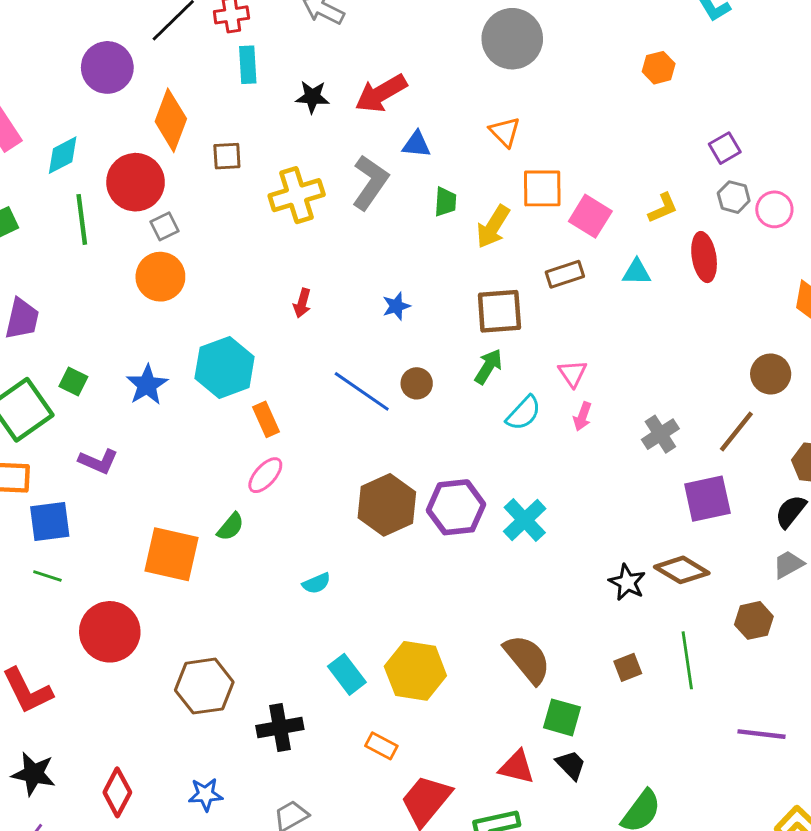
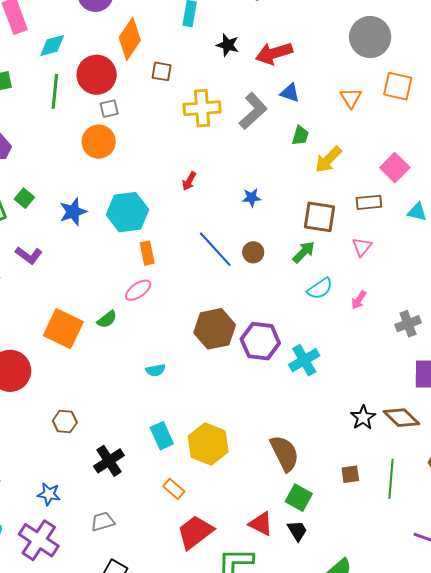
orange square: (542, 188) -> (398, 86), moved
pink triangle: (573, 373) -> (362, 247), moved
brown hexagon: (204, 686) -> (65, 422), size x0.6
black cross: (280, 727) -> (109, 461), turned -36

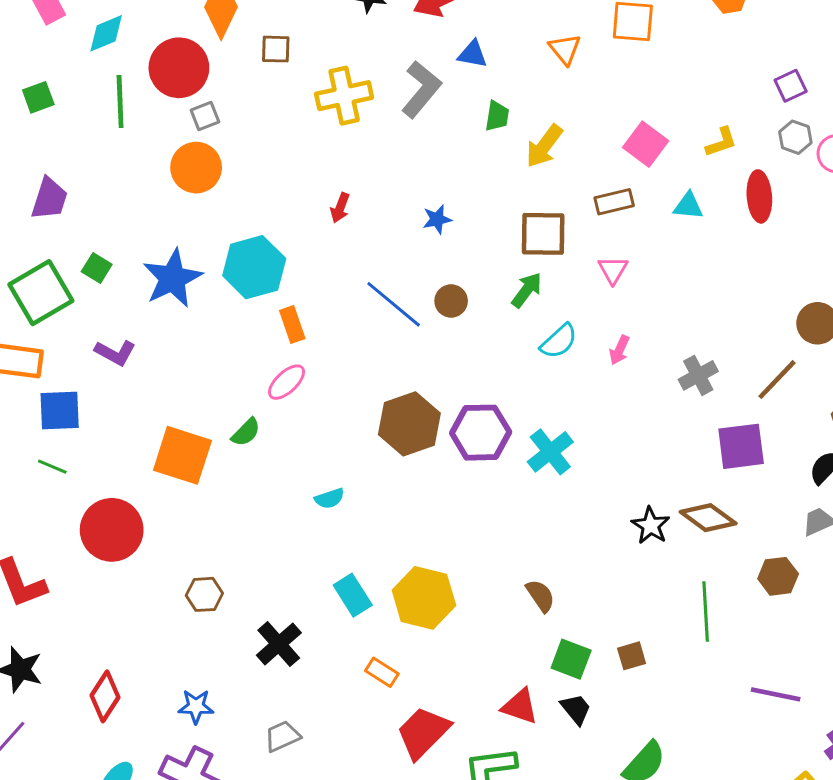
blue star: (73, 212) -> (172, 278), size x1.4
brown semicircle: (285, 453) -> (540, 596), size x0.6
brown square: (350, 474) -> (632, 656), moved

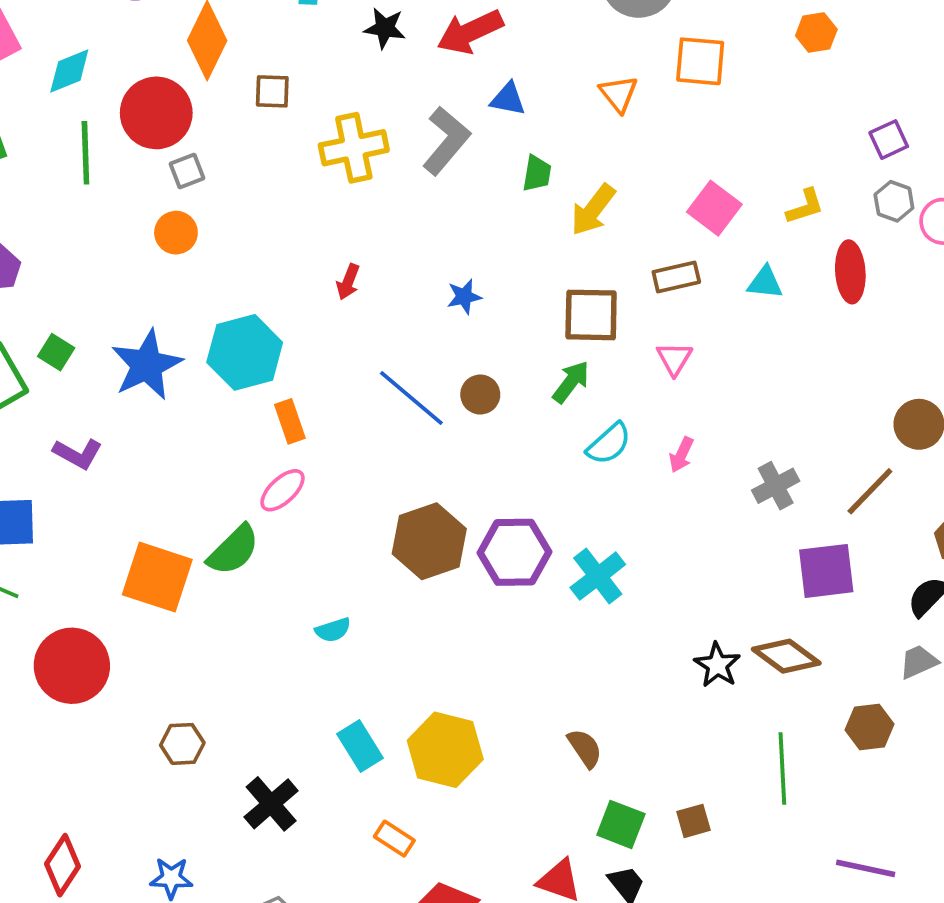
orange circle: (196, 168) -> (176, 233), size x0.7
green semicircle: (246, 432) -> (233, 550), size x1.5

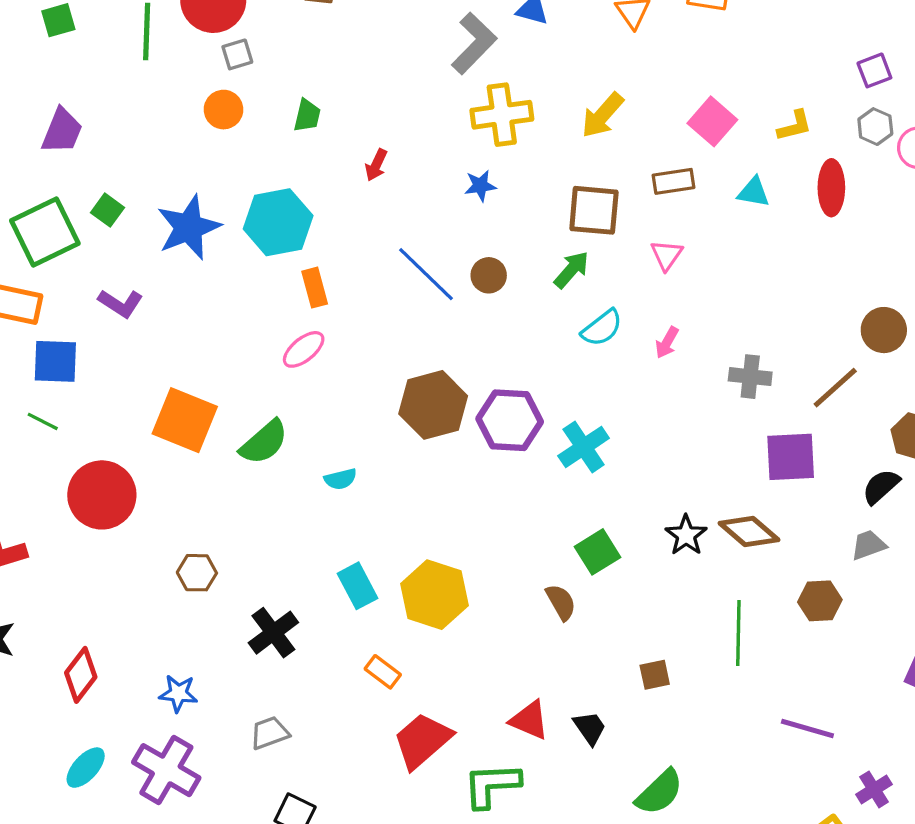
yellow cross: (354, 148) -> (502, 115), moved
green trapezoid: (537, 173) -> (307, 116), moved
gray cross: (776, 486) -> (750, 377), turned 30
green semicircle: (233, 550) -> (264, 442), moved
green square: (621, 824) -> (597, 552), moved, turned 33

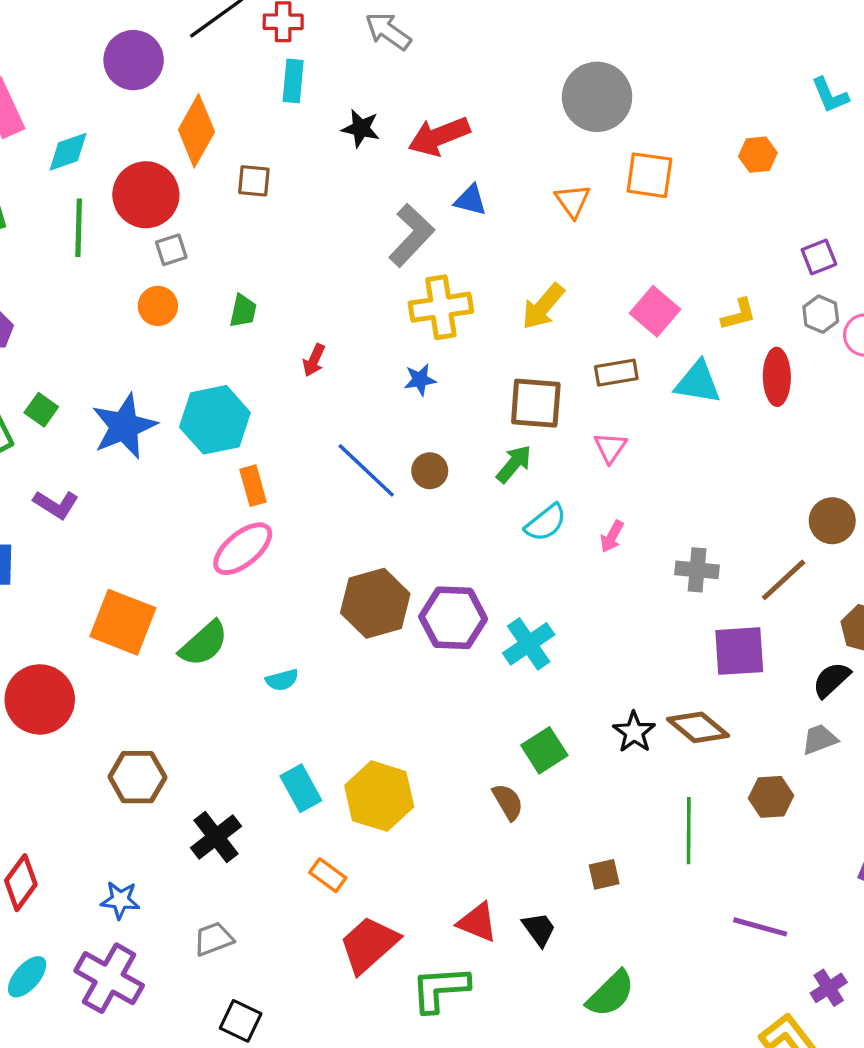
cyan triangle: (754, 192) -> (698, 382), size x1.4
pink ellipse: (304, 349) -> (243, 549), size x1.4
brown hexagon: (197, 573) -> (137, 777), size x1.4

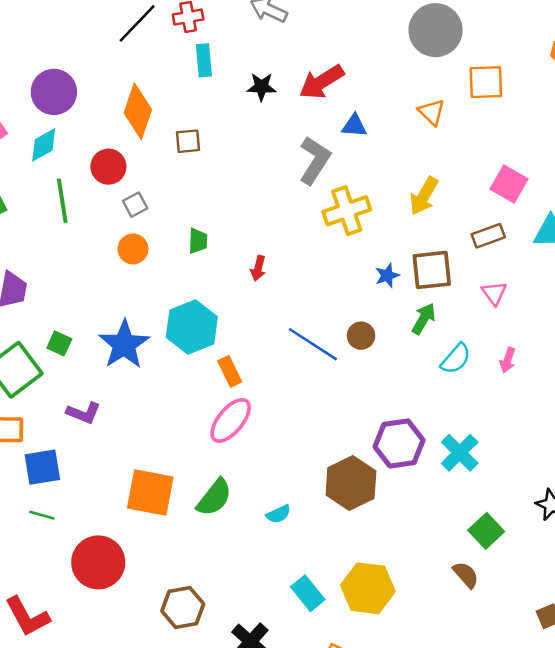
purple circle: (134, 60) -> (54, 92), moved
red circle: (146, 195) -> (108, 167), size x0.7
blue star: (420, 380) -> (387, 275), moved
brown hexagon: (375, 603) -> (351, 483), moved

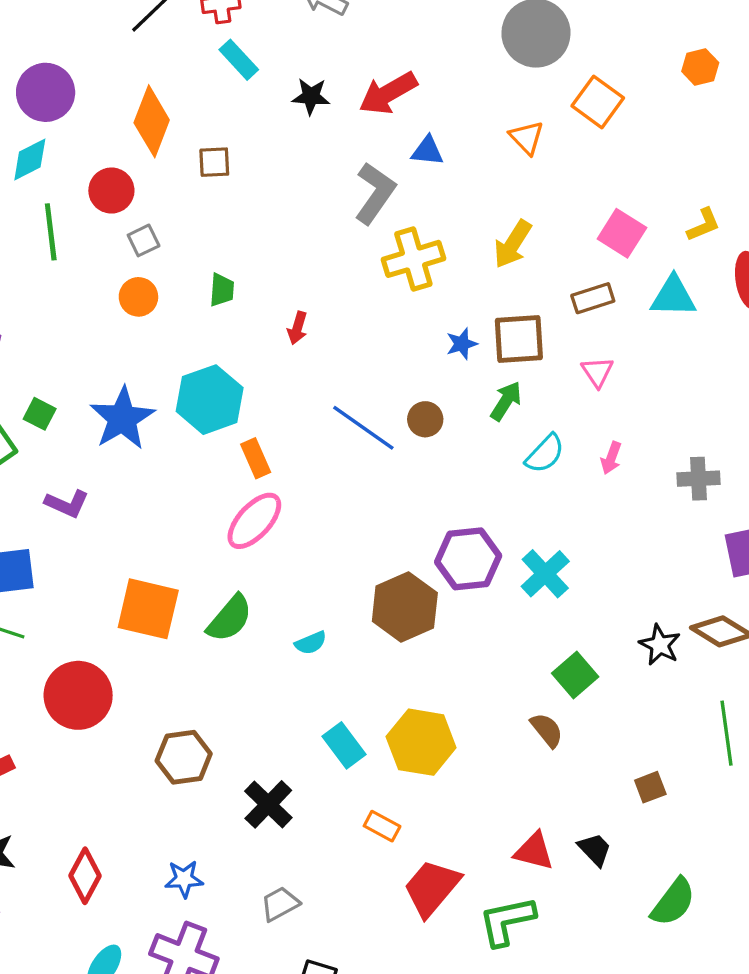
cyan rectangle: (204, 60) -> (239, 60), turned -40
orange square: (486, 82) -> (598, 102), turned 36

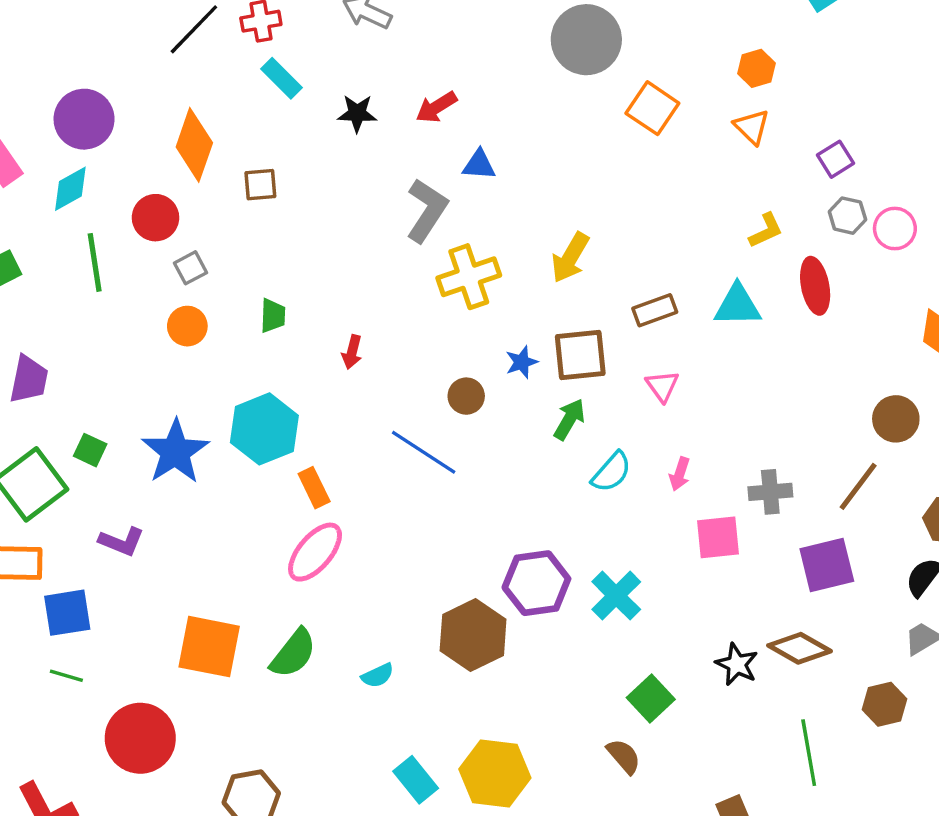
red arrow: (388, 93) -> (436, 107), size x0.7
orange triangle: (527, 138) -> (752, 127), moved
pink square: (622, 233) -> (718, 537), moved, turned -36
brown circle: (425, 419) -> (466, 396), moved

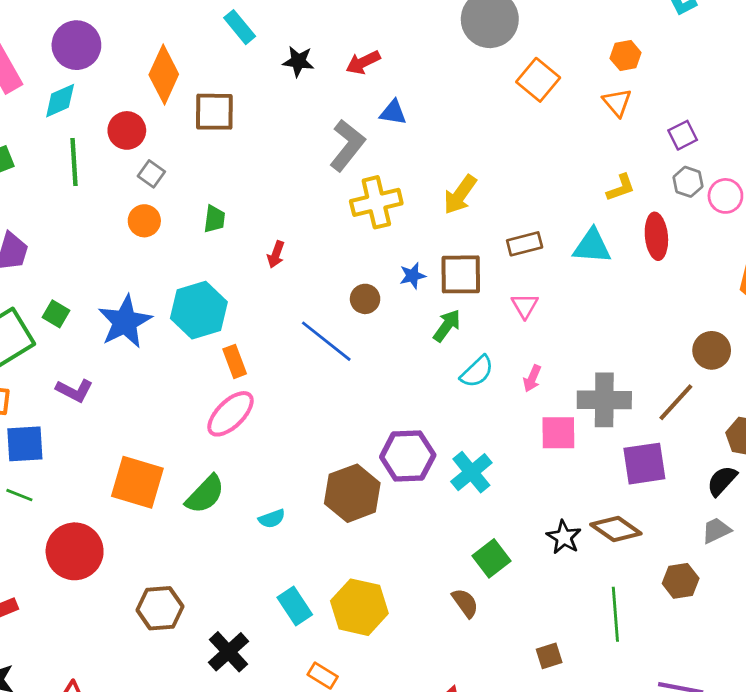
brown square: (260, 185) -> (214, 112), size x1.5
gray square: (190, 268) -> (151, 174), turned -32
gray cross: (770, 492) -> (604, 400), size x1.5

